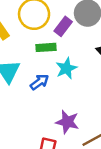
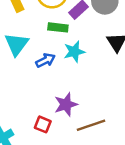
purple star: (67, 122) -> (66, 104), turned 30

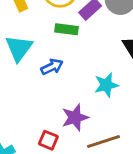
cyan star: (74, 52) -> (106, 85), moved

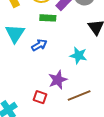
cyan star: (106, 85) -> (78, 55), turned 30

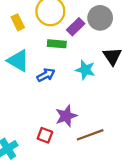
cyan triangle: (15, 33) -> (18, 61), turned -35
cyan star: (78, 55) -> (85, 70), moved

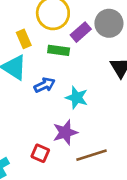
yellow rectangle: (18, 22) -> (24, 39), moved
cyan star: (85, 70) -> (77, 98), moved

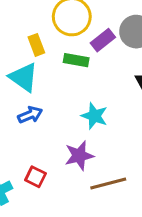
blue arrow: (45, 85) -> (30, 115), moved
red square: (40, 153) -> (35, 177), moved

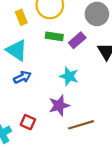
purple rectangle: (103, 40) -> (77, 40), moved
yellow rectangle: (36, 45) -> (21, 17), moved

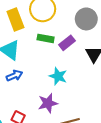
yellow rectangle: (21, 17) -> (15, 19), size x1.5

